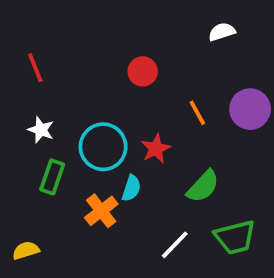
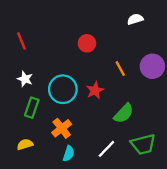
cyan semicircle: (131, 188) -> (69, 154), moved
yellow semicircle: (26, 250) -> (25, 144), moved

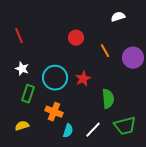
orange line: (120, 69) -> (105, 51), moved
green semicircle: (124, 113) -> (108, 99), turned -48
orange cross: (62, 128) -> (54, 112), turned -30
cyan semicircle: (69, 154) -> (68, 131), moved

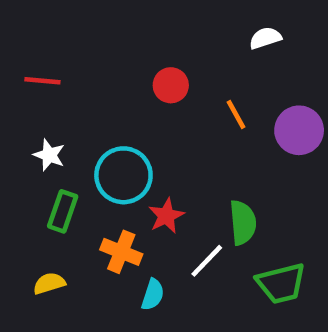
red line: (19, 36) -> (42, 81), turned -63
red star: (83, 79) -> (166, 216), moved
white line: (93, 130) -> (207, 261), moved

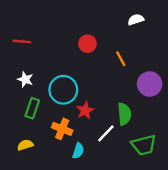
purple circle: (299, 130) -> (150, 84), moved

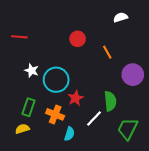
white star: (25, 79) -> (32, 71), moved
green rectangle: (32, 108) -> (29, 107), moved
green trapezoid: (144, 145) -> (128, 129), turned 130

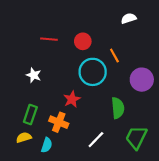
red line: (19, 37) -> (49, 39), moved
cyan circle: (56, 80) -> (93, 72), moved
red star: (76, 98) -> (72, 99), moved
white line: (94, 119) -> (96, 140), moved
cyan semicircle: (69, 134) -> (47, 145), moved

